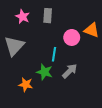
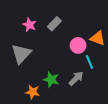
gray rectangle: (48, 16) -> (54, 24), turned 40
cyan line: (54, 54) -> (89, 62), moved, turned -32

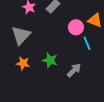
gray arrow: (76, 78) -> (74, 70), moved
orange star: (33, 92) -> (23, 63), moved

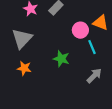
green star: (50, 60) -> (61, 59), moved
gray arrow: (74, 70) -> (94, 76), moved

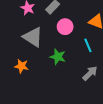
pink circle: (80, 30) -> (65, 27), moved
gray triangle: (22, 39) -> (33, 37), moved, turned -40

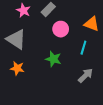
gray triangle: (33, 37) -> (16, 39), moved
cyan line: (88, 45) -> (83, 48), turned 40

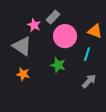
pink star: (23, 10) -> (34, 25), moved
pink circle: (61, 29) -> (65, 36), size x1.5

